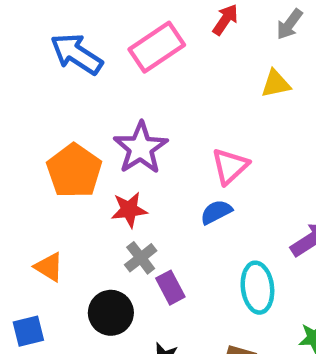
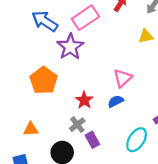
purple star: (141, 148) -> (70, 47), moved
red star: (129, 210) -> (84, 100), moved, turned -30
orange triangle: (49, 267) -> (31, 129), turned -35
cyan ellipse: (257, 288) -> (137, 140), turned 40

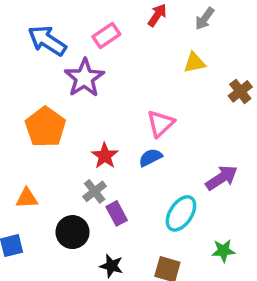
pink rectangle: (85, 18) -> (106, 36), size x0.7

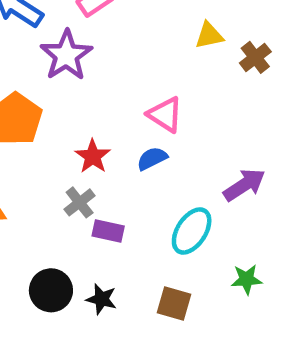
brown cross: (240, 91) -> (255, 57), moved
pink triangle: (161, 124) -> (165, 115), turned -44
purple rectangle: (117, 213) -> (108, 231), turned -50
black circle: (73, 232) -> (51, 290), moved

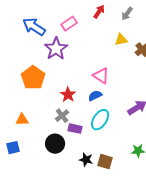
cyan ellipse: (192, 231) -> (100, 120), moved
black circle: (51, 290) -> (55, 144), moved
black star: (101, 299) -> (86, 160), moved

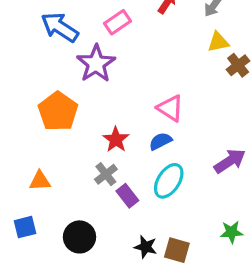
yellow triangle: (121, 40) -> (218, 42), moved
purple rectangle: (75, 129) -> (127, 196), turned 40
black circle: (55, 144) -> (80, 237), moved

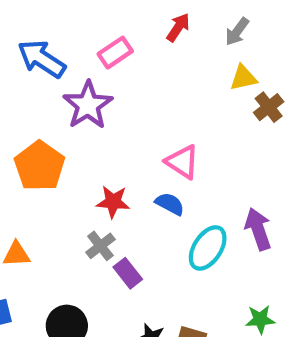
red star: (116, 140) -> (113, 202), turned -30
blue semicircle: (160, 141) -> (170, 204), turned 55
purple arrow: (230, 161) -> (258, 229), turned -76
cyan ellipse: (169, 181) -> (208, 248), moved

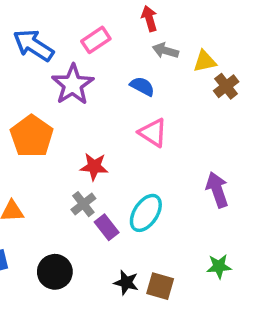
red arrow: (178, 27) -> (149, 19), turned -50
gray arrow: (237, 32) -> (165, 51), moved, turned 70
blue semicircle: (170, 204) -> (142, 86), moved
cyan ellipse: (208, 248) -> (146, 213), moved

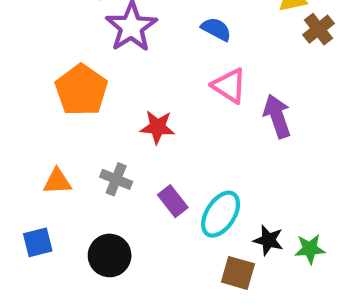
purple arrow: (217, 190) -> (277, 116), moved
gray cross: (83, 204) -> (116, 179), moved, turned -30
cyan ellipse: (146, 213) -> (221, 214), moved
black star: (126, 283) -> (268, 240), moved

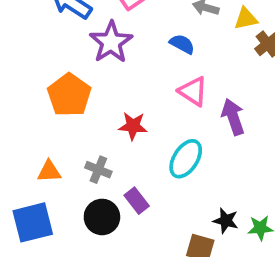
purple rectangle: (173, 201) -> (137, 201), moved
cyan ellipse: (221, 214) -> (186, 159), moved
blue square: (38, 242) -> (33, 222), size x1.6
black circle: (110, 255) -> (102, 217), moved

